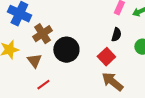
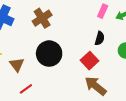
brown cross: (42, 34) -> (42, 18), moved

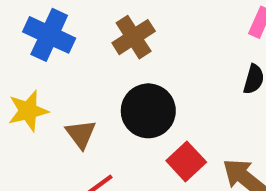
red square: (89, 61) -> (186, 161), moved

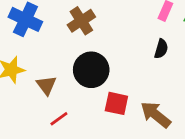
red square: (186, 161) -> (116, 103), turned -35

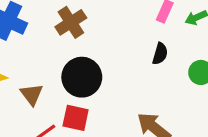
red square: (116, 103) -> (76, 118), moved

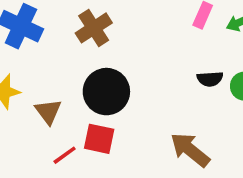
black semicircle: (160, 54) -> (210, 79), moved, turned 70

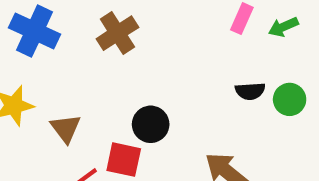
black circle: (106, 92) -> (151, 124), moved, size x0.7

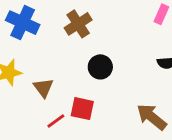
black circle: (151, 124) -> (100, 67), moved

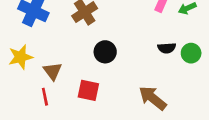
red line: (56, 121) -> (45, 97), moved, turned -66

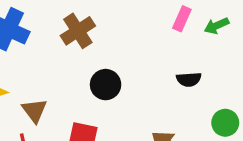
green circle: (191, 53) -> (225, 123), moved

